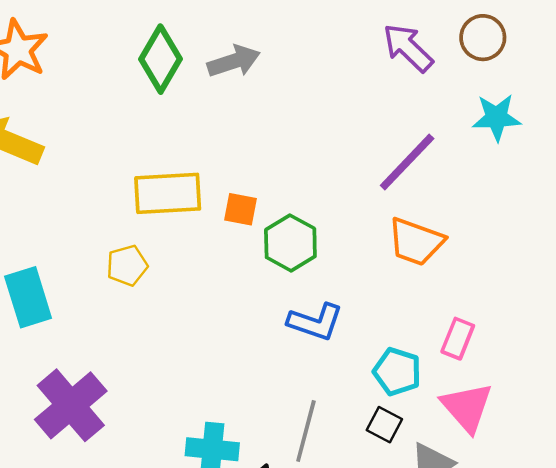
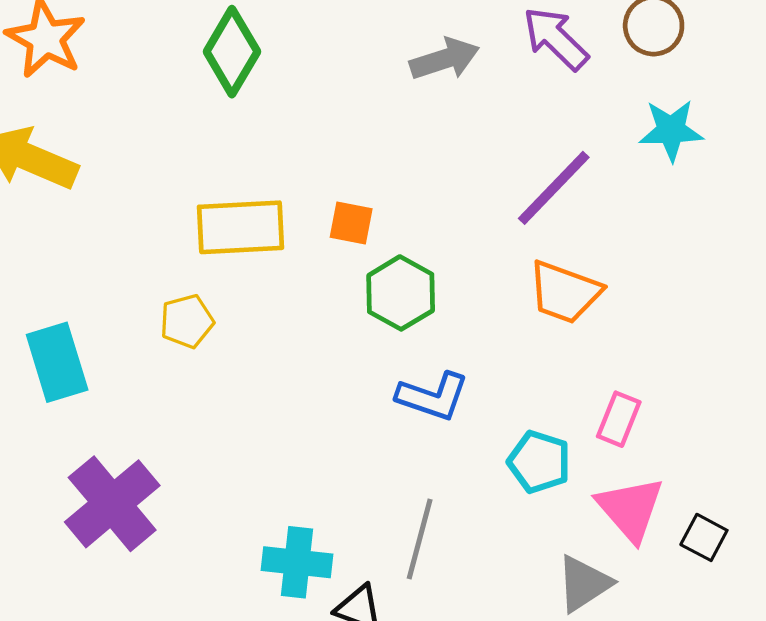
gray arrow: (234, 61) -> (445, 59), moved
orange square: (240, 209) -> (351, 223), moved
black square: (384, 425) -> (704, 537), moved

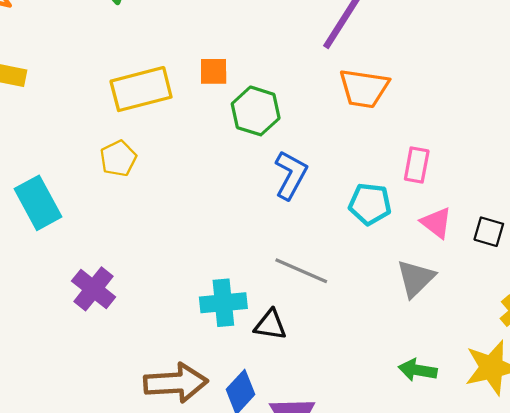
blue L-shape: (433, 396) -> (291, 175), turned -69
purple cross: (112, 504) -> (94, 289), size x0.7
pink triangle: (630, 509) -> (436, 223), size x0.7
gray line: (420, 539) -> (301, 271), turned -70

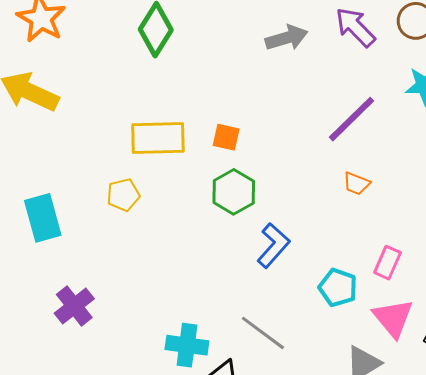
orange trapezoid: (364, 88) -> (356, 184), size x0.6
green hexagon: (256, 111) -> (234, 192), moved
pink triangle: (436, 223) -> (393, 318), size x1.4

